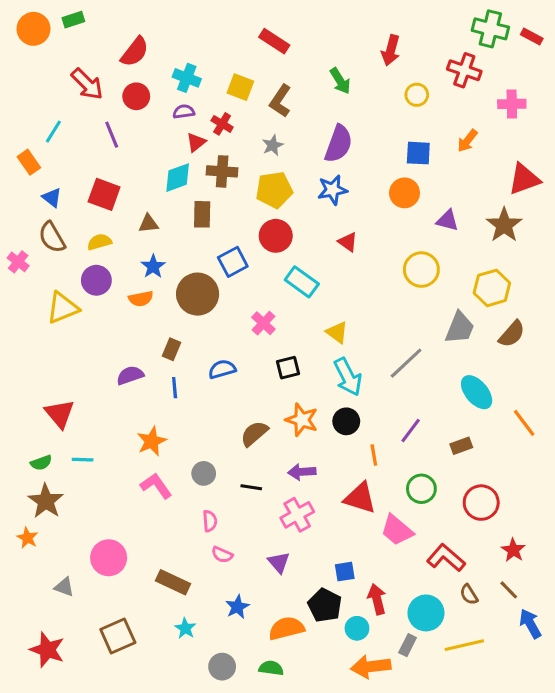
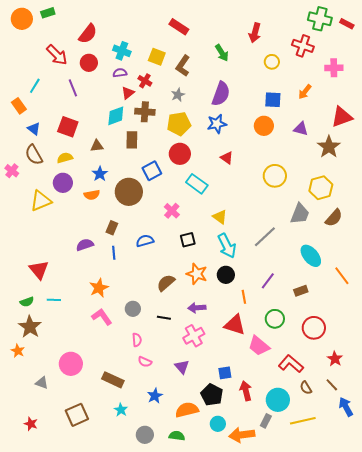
purple triangle: (447, 220) -> (301, 129), moved
cyan circle: (357, 628) -> (218, 424), moved
red star: (47, 650) -> (31, 424), size x0.6

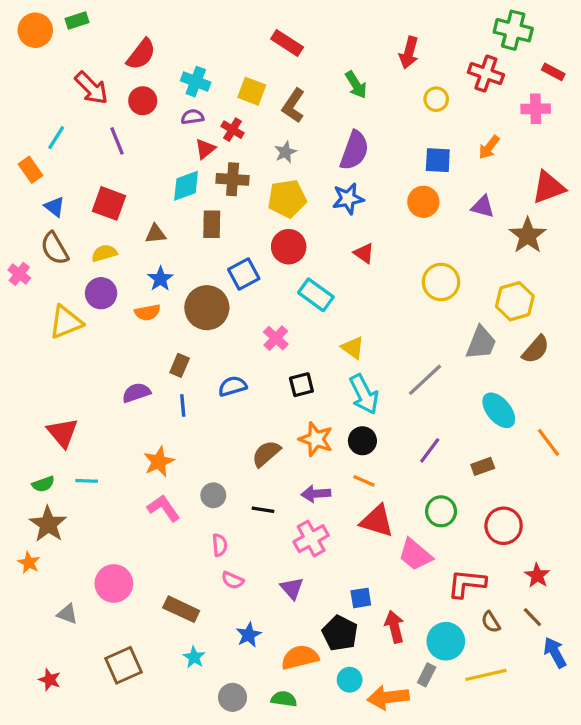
red rectangle: (347, 24) -> (553, 72), moved
orange line: (244, 297) -> (364, 481), moved, turned -56
red L-shape: (291, 364) -> (467, 583), turned -35

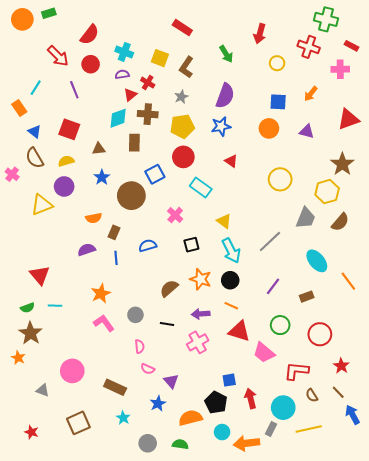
brown star: (528, 235) -> (342, 164), moved
orange semicircle: (148, 312) -> (94, 218), moved
purple triangle: (292, 588) -> (171, 381), moved

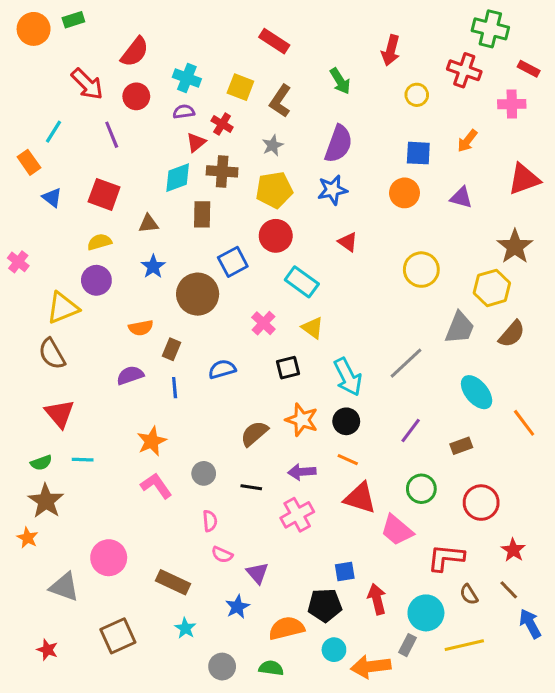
brown semicircle: (35, 158) -> (52, 354), moved
yellow triangle: (224, 221) -> (313, 328), moved
gray triangle: (43, 390) -> (64, 587), size x1.5
black pentagon: (216, 403) -> (325, 605), turned -30

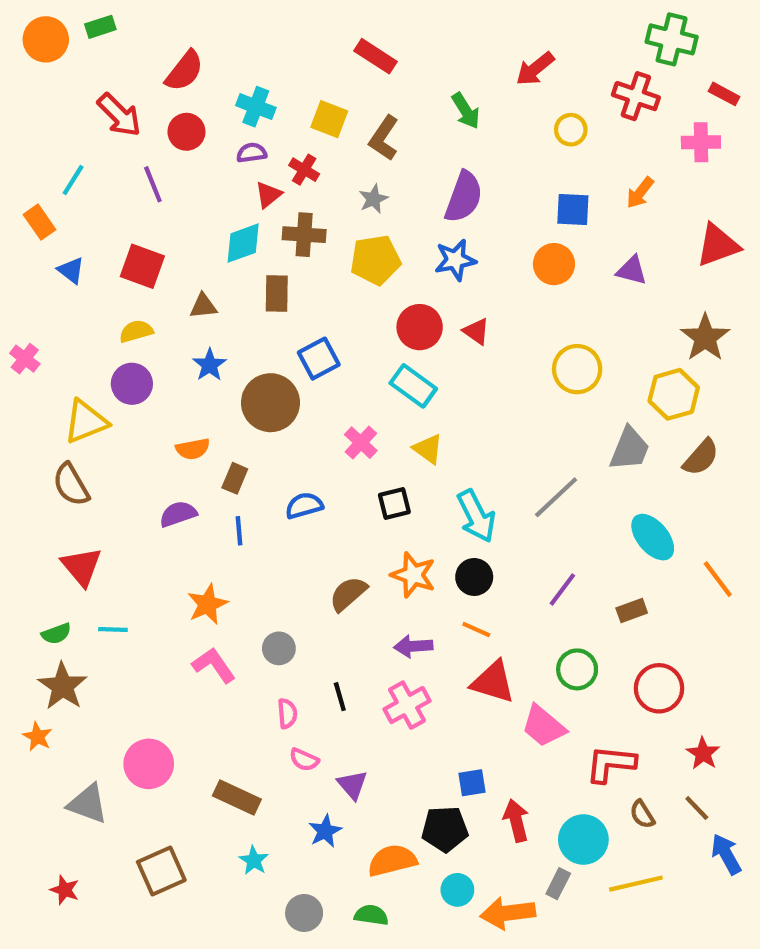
red arrow: (391, 50) -> (535, 69), turned 36
red circle: (276, 236) -> (420, 327), moved
black line: (251, 487) -> (340, 697), moved, turned 65

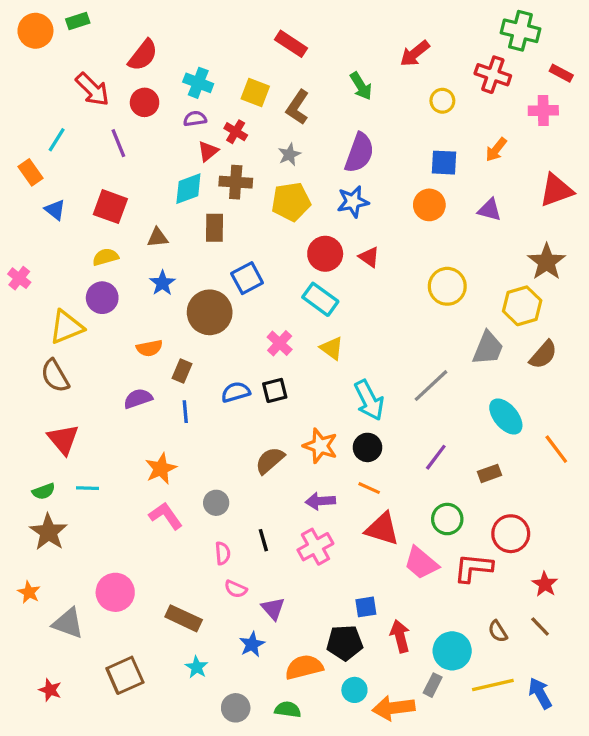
black square: (394, 503) -> (275, 390), moved
orange star: (37, 737) -> (29, 592), moved
red L-shape: (611, 764) -> (473, 568), moved
blue arrow: (726, 854) -> (540, 693), moved

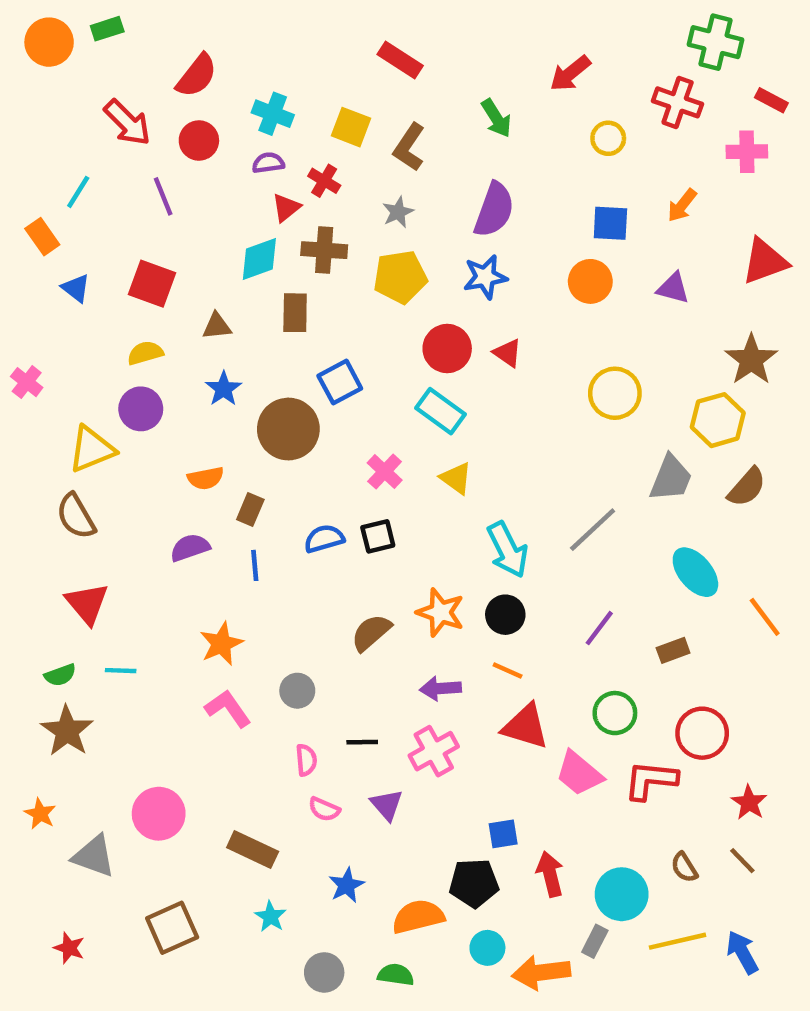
black line: (263, 540) -> (362, 742), turned -75
purple triangle: (273, 609) -> (387, 805), moved

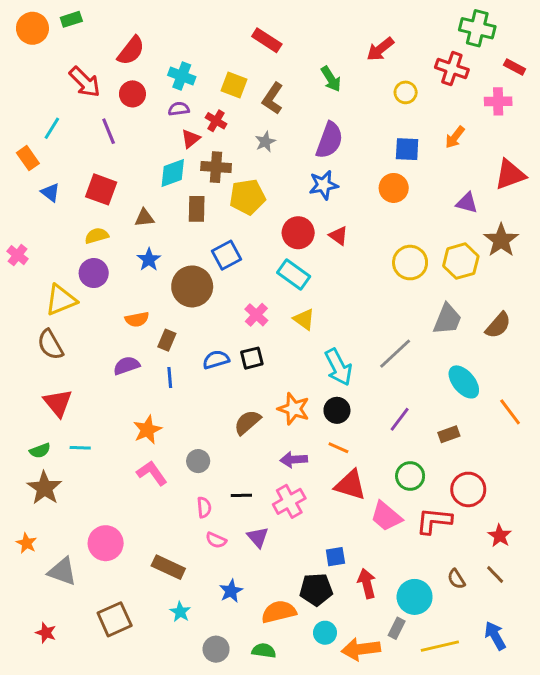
yellow pentagon: (400, 277) -> (247, 197), moved
purple triangle: (673, 288) -> (467, 203), moved
yellow hexagon: (718, 420) -> (461, 261), moved
yellow line: (678, 941) -> (440, 646), moved

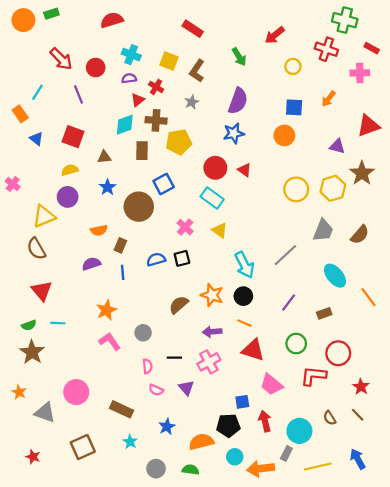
red semicircle: (131, 51) -> (112, 20), moved, turned -145
pink trapezoid: (386, 516) -> (271, 385), moved

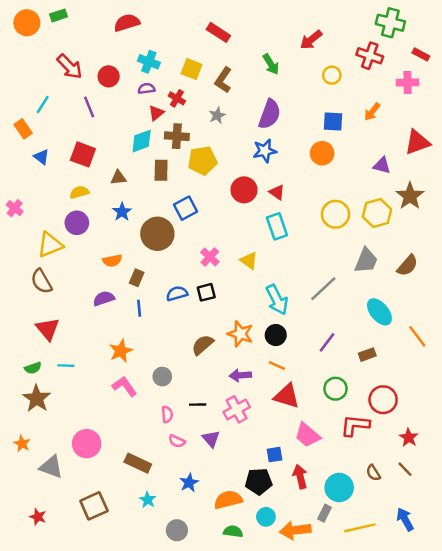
cyan rectangle: (212, 198) -> (277, 226), moved, turned 35
green semicircle: (191, 470) -> (233, 531), moved

